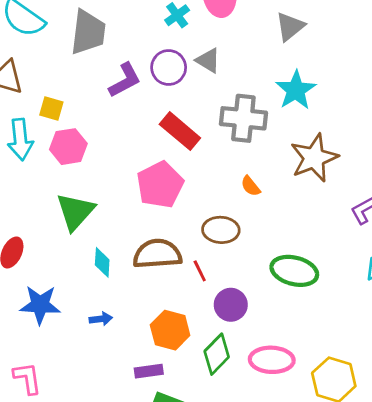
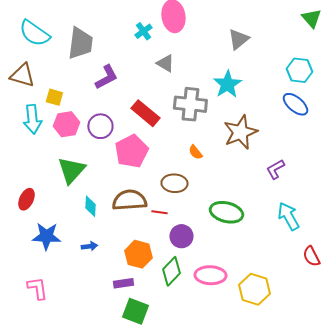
gray triangle: (290, 27) -> (238, 39), moved
purple circle: (169, 67) -> (100, 126), moved
red line: (200, 271) -> (159, 212), turned -56

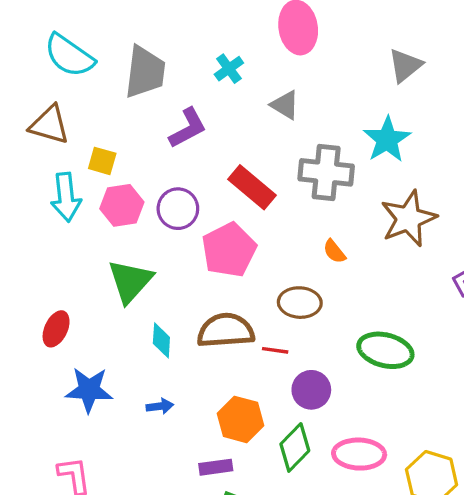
cyan cross: (143, 31) -> (229, 69), moved

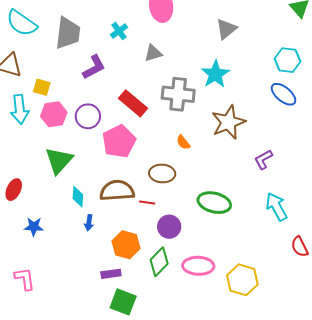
gray triangle: (285, 105) -> (153, 53), turned -48
blue star: (89, 390) -> (34, 227), size x0.7
blue arrow: (160, 406) -> (89, 223), moved, turned 105

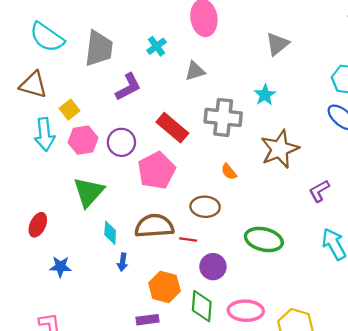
cyan star: (215, 74) -> (265, 95), size x0.7
yellow square: (42, 87) -> (69, 110), turned 36
green diamond: (159, 262) -> (202, 306), turned -40

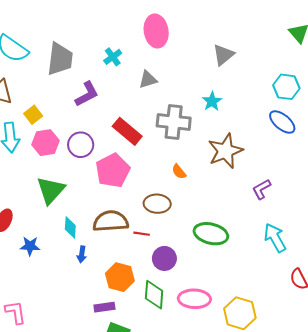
blue star: (60, 267) -> (30, 246), moved

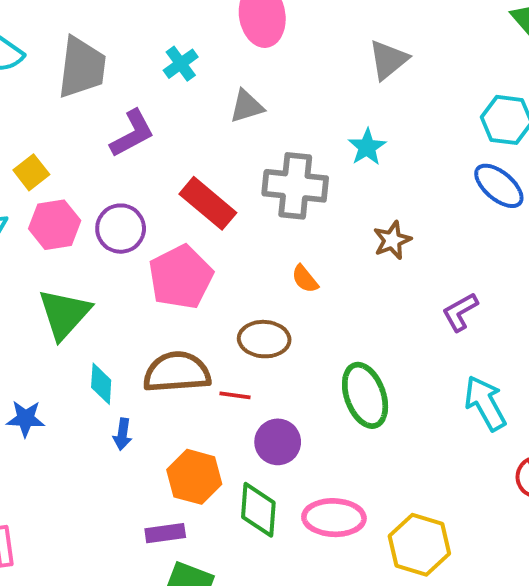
brown star: (225, 151) -> (392, 240), size x0.6
green ellipse: (211, 234) -> (365, 395), turned 56

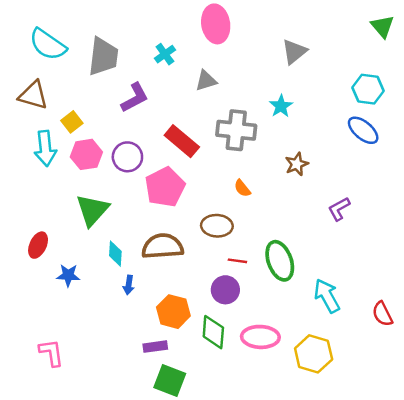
red line: (235, 395) -> (237, 261), moved
cyan arrow: (485, 403) -> (327, 296), moved

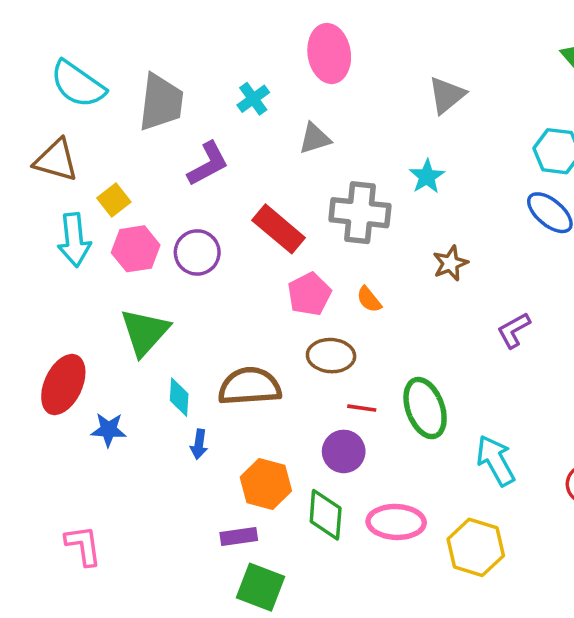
pink pentagon: (165, 187) -> (309, 294), moved, size x0.7
red ellipse: (38, 245) -> (63, 385), size x1.5

